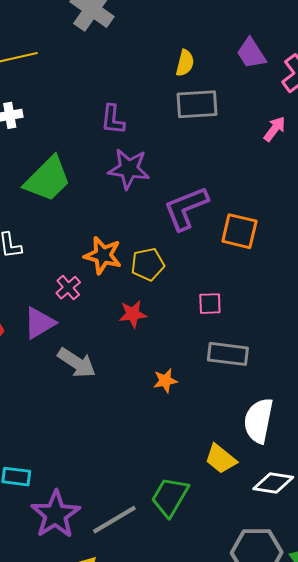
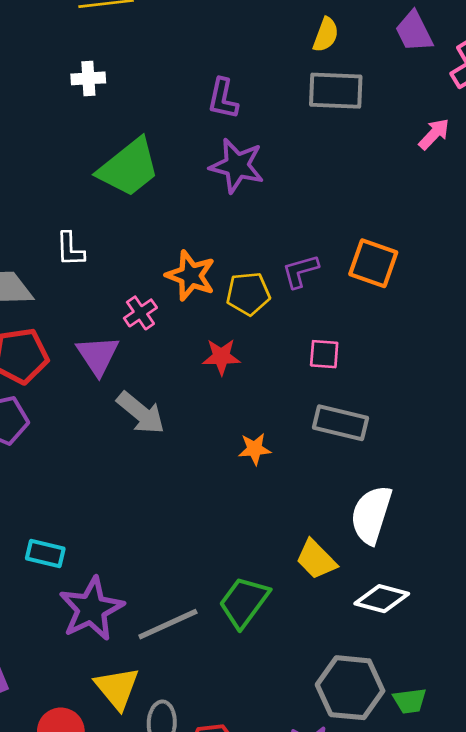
purple L-shape: (186, 208) -> (300, 271), moved, size x0.6
purple triangle: (39, 323) -> (98, 355), turned -39

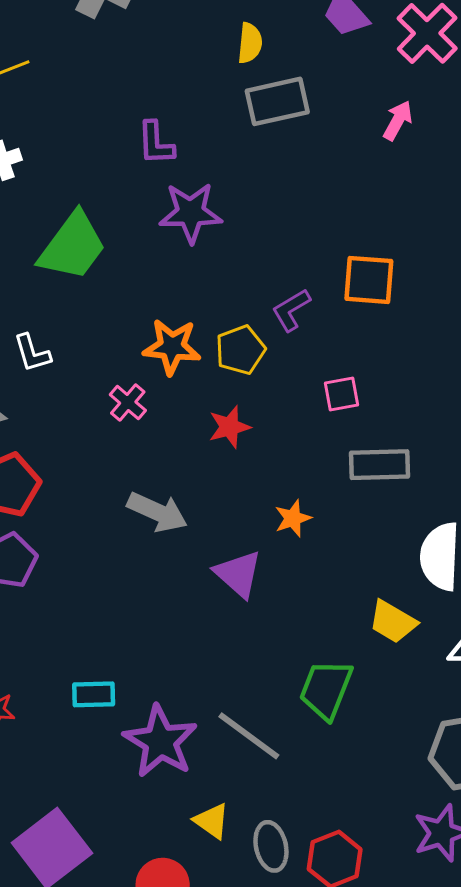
purple triangle: (98, 355) -> (238, 574), moved
gray line: (168, 624) -> (249, 736), turned 76
yellow triangle: (117, 688) -> (212, 821), size x0.7

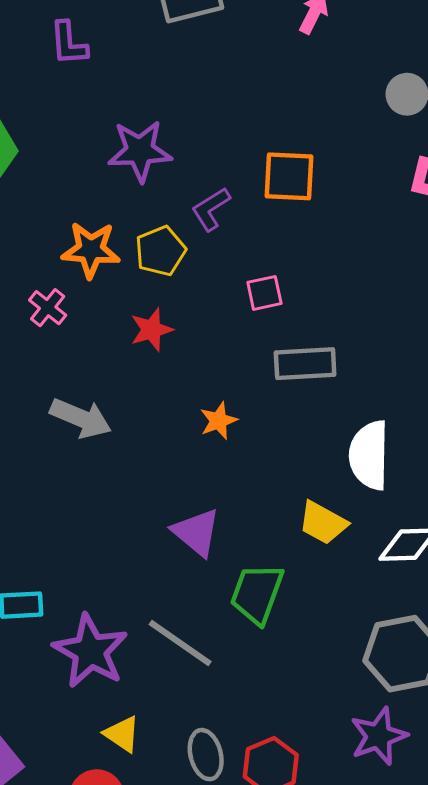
purple star: (191, 213) -> (140, 151), moved
purple triangle: (238, 574) -> (196, 532), moved
yellow triangle: (212, 821) -> (122, 734), moved

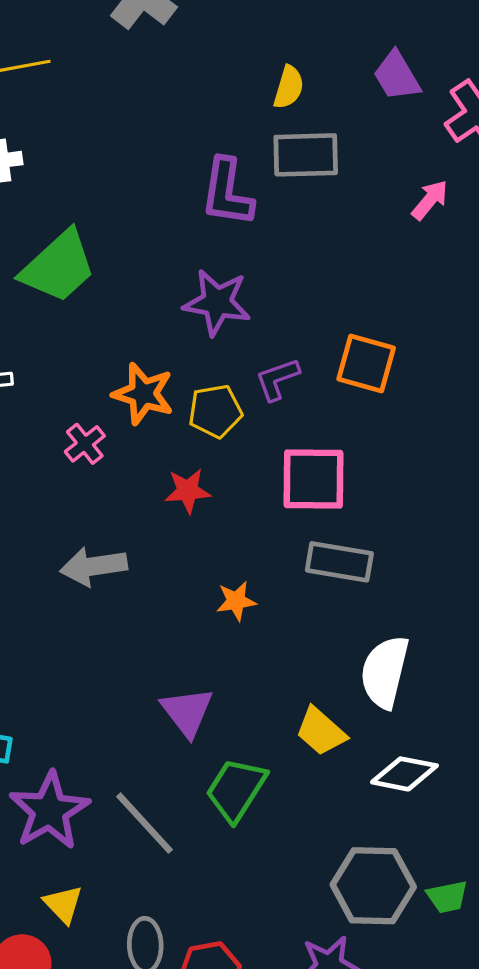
purple L-shape: (69, 43) -> (227, 192), moved, size x1.4
pink square: (264, 293) -> (314, 479), size x1.8
gray arrow: (81, 418) -> (94, 566), turned 136

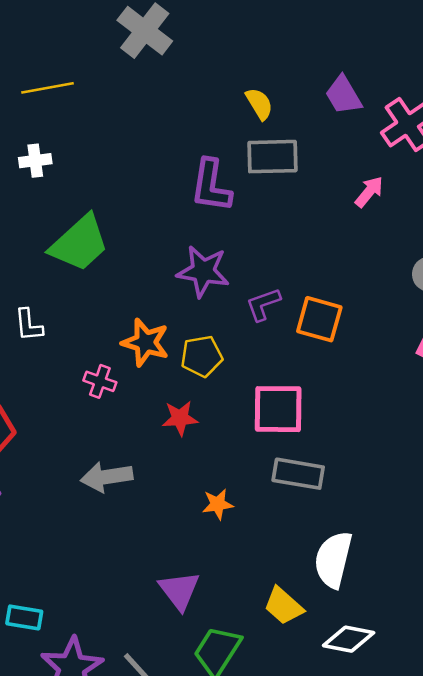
yellow semicircle: (289, 87) -> (259, 104), turned -48
purple L-shape: (277, 379) -> (263, 304), moved
pink cross: (85, 444) -> (100, 381), turned -32

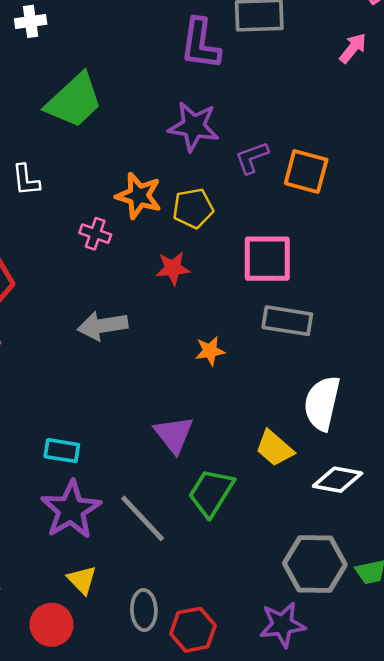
cyan rectangle: (24, 617) -> (62, 451), moved

